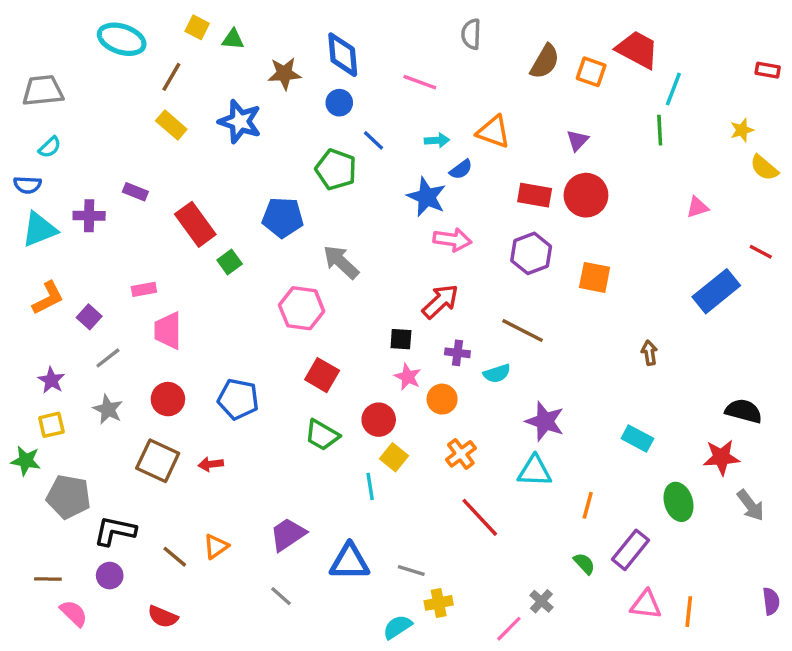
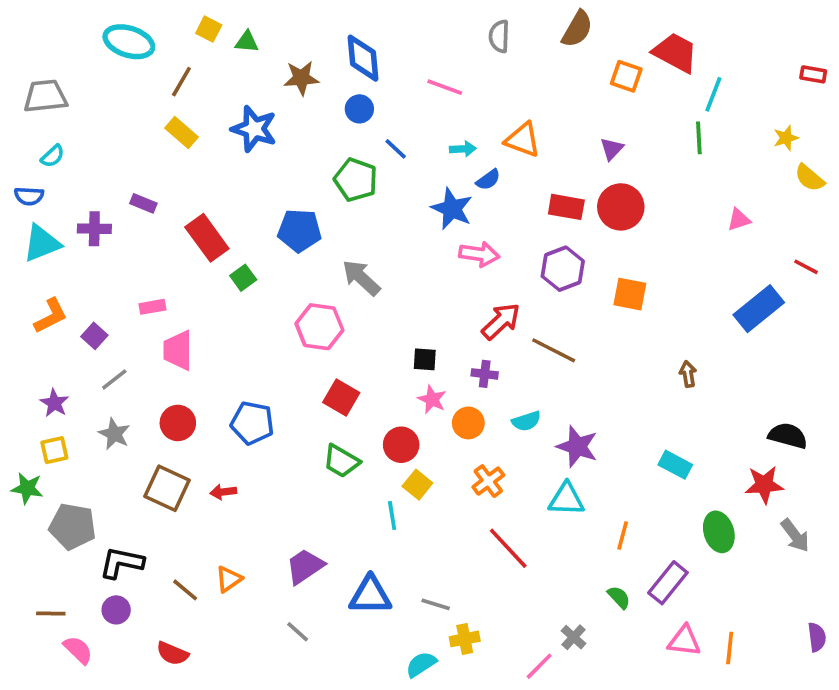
brown semicircle: (545, 62) -> (577, 29), moved
red arrow: (440, 301) -> (501, 321), moved
cyan semicircle: (497, 373) -> (526, 421), moved

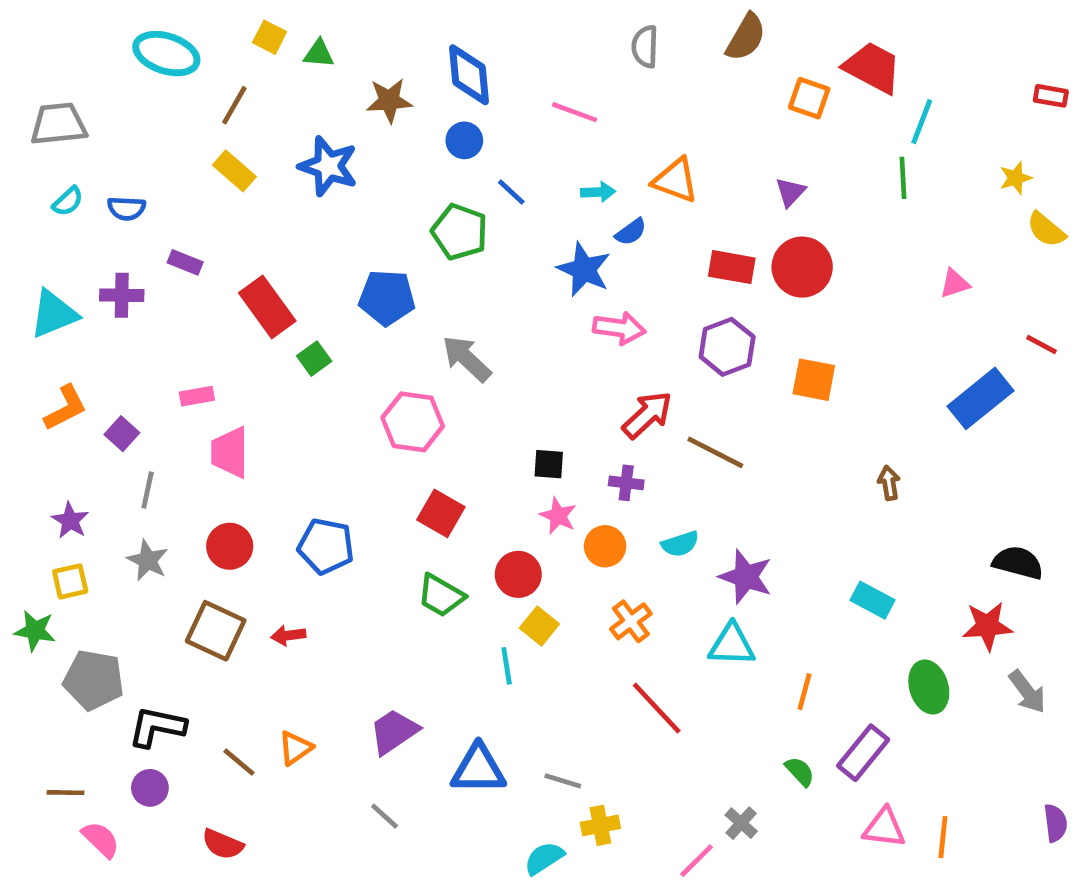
blue semicircle: (29, 196) -> (126, 208), moved
gray line: (114, 379) -> (148, 490), turned -40

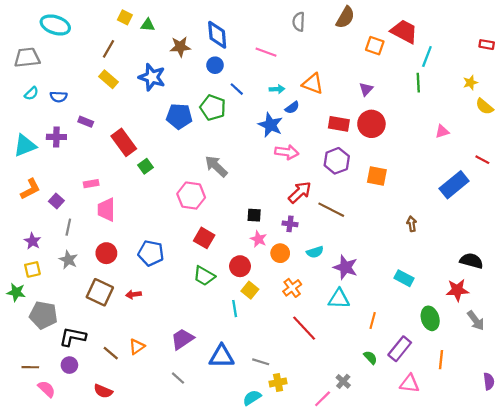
cyan ellipse: (166, 54) -> (55, 25), moved
blue pentagon: (387, 298) -> (179, 116), moved
orange line: (943, 837) -> (441, 360), moved

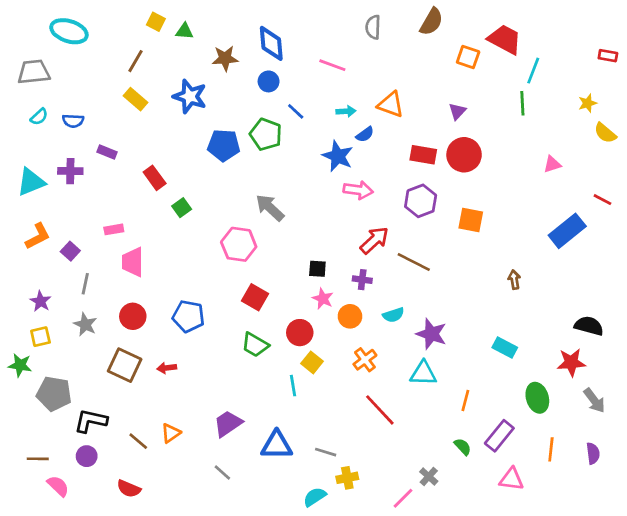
red rectangle: (124, 142) -> (155, 178), size x0.7
purple semicircle: (489, 381) -> (593, 453), moved

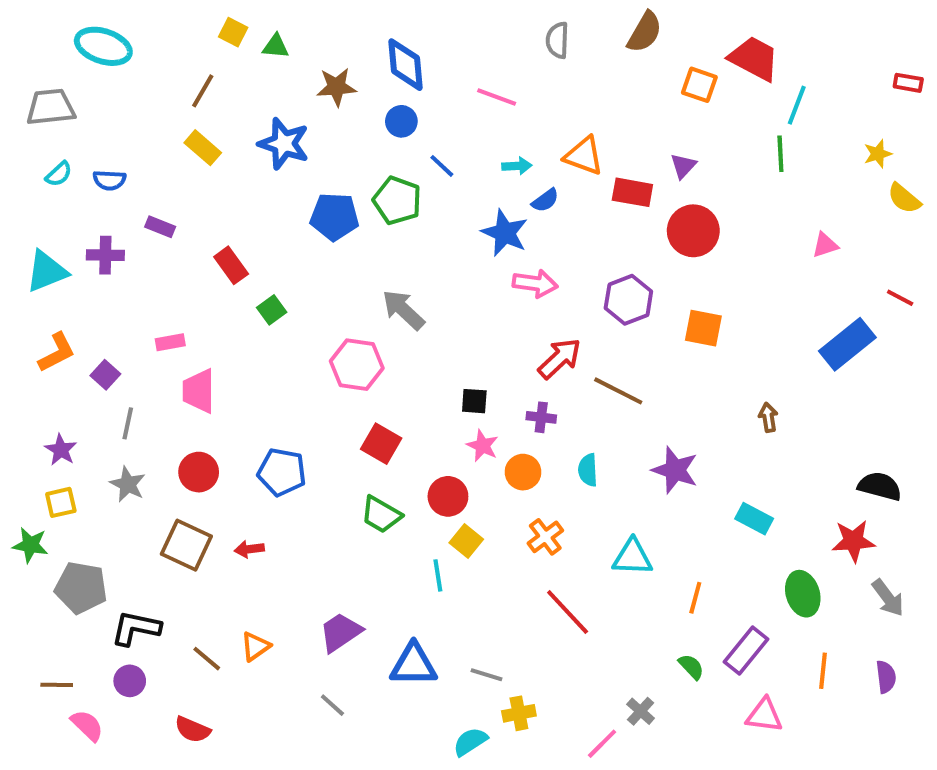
red rectangle: (423, 155) -> (632, 192), moved
cyan semicircle: (393, 315) -> (588, 470), turned 105
purple star: (431, 334) -> (675, 470), moved

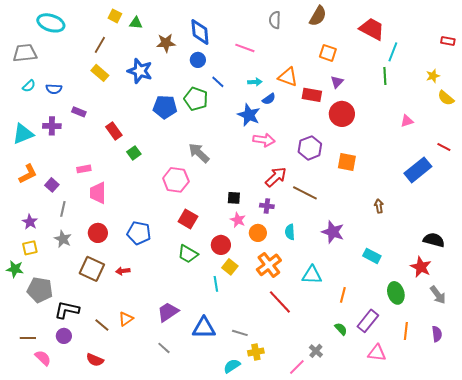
orange square: (699, 85) -> (328, 53), moved
orange cross: (545, 537) -> (269, 265), size x1.4
red star: (853, 541) -> (421, 267), turned 30

